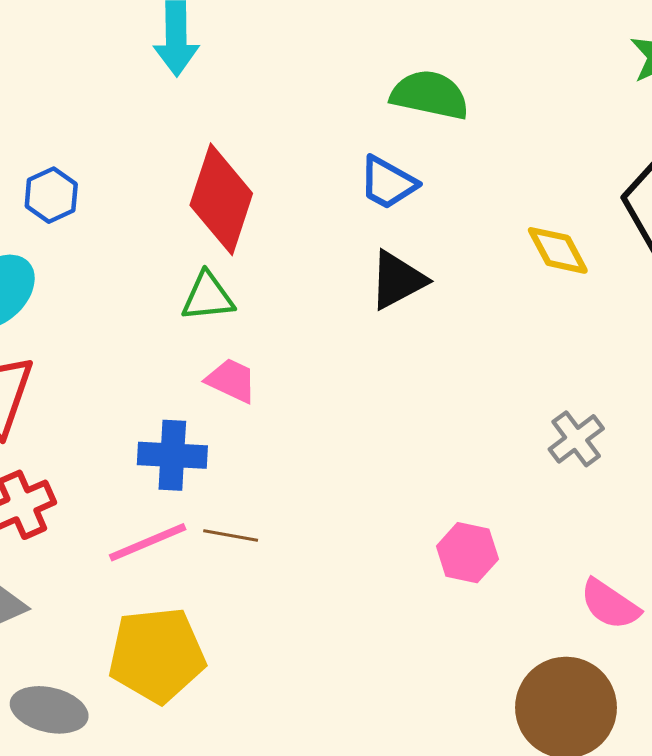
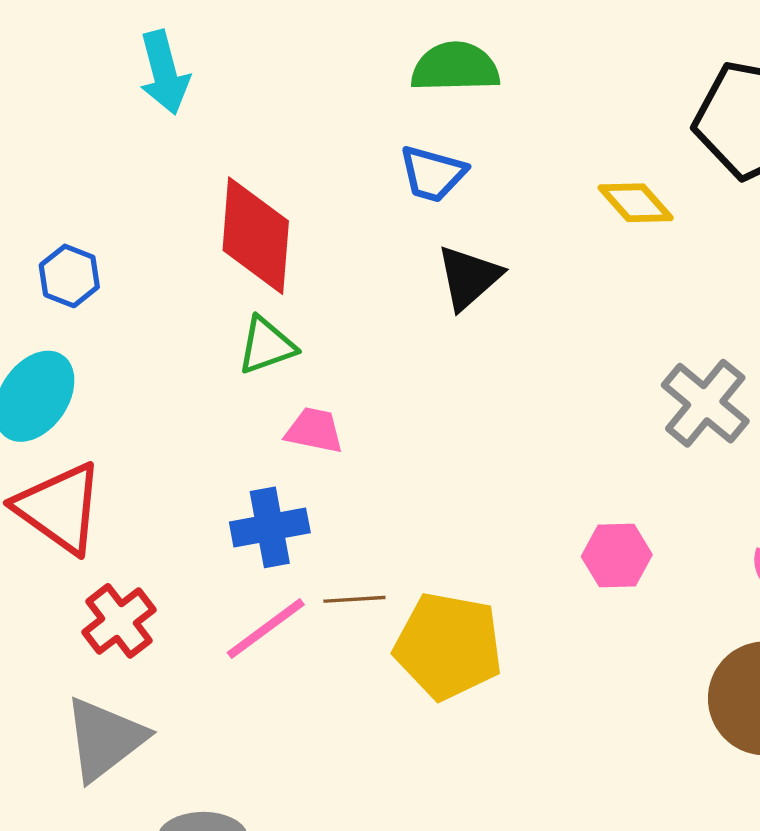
gray cross: (576, 439) -> (705, 403), size x1.4
yellow pentagon: (157, 655) -> (448, 646), moved, turned 30

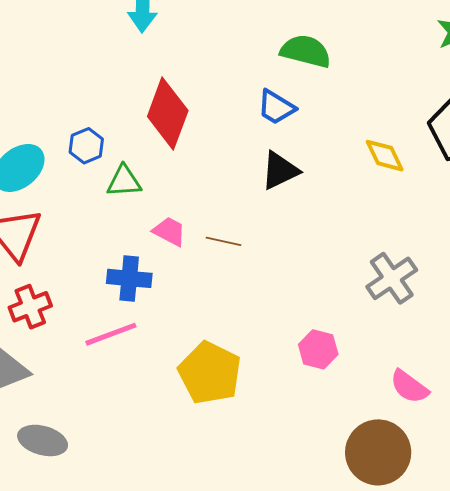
blue hexagon: (69, 276) -> (86, 146), moved
green triangle: (266, 346) -> (124, 181), moved
brown line: (354, 599) -> (224, 241), moved

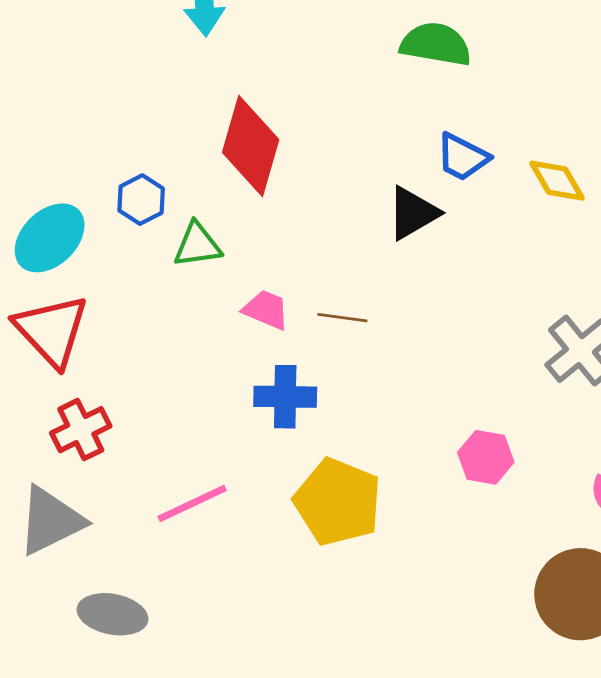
blue trapezoid: (276, 107) -> (462, 157), moved
blue cross: (129, 278) -> (285, 397), moved
pink line: (111, 334) -> (192, 503), moved

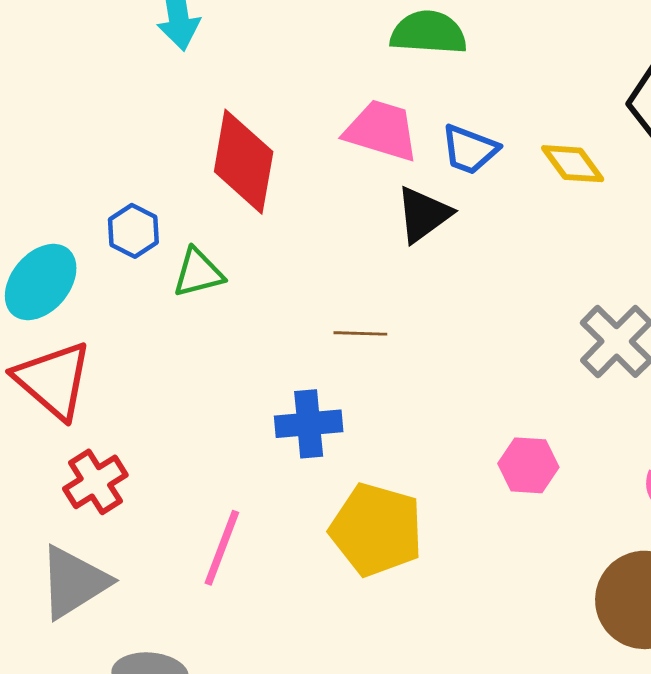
pink trapezoid: (266, 310) -> (381, 130), moved, size x1.5
pink line: (192, 503) -> (222, 548), turned -38

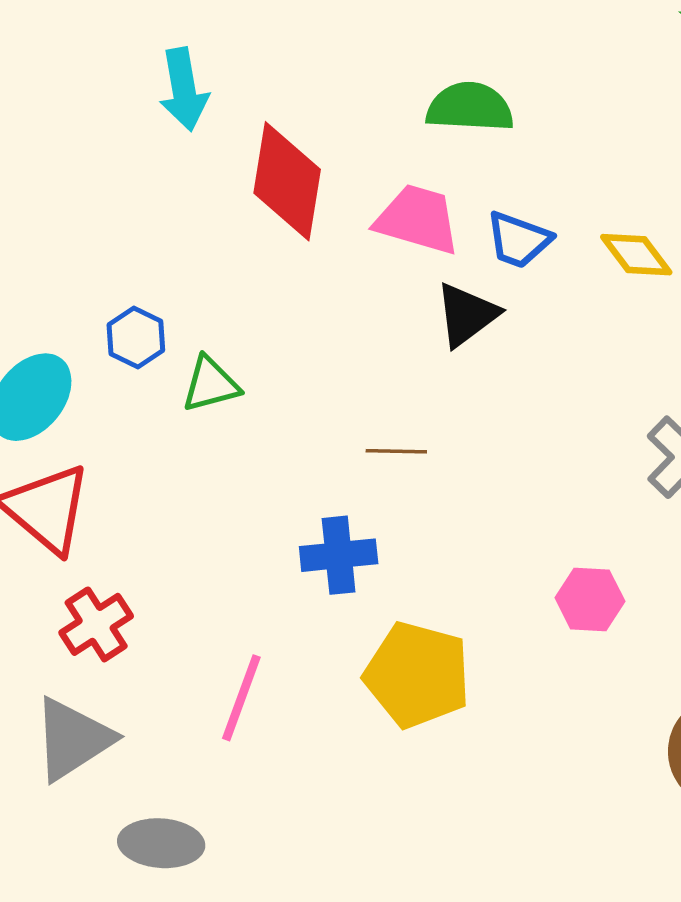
red diamond: (244, 162) -> (287, 181), moved

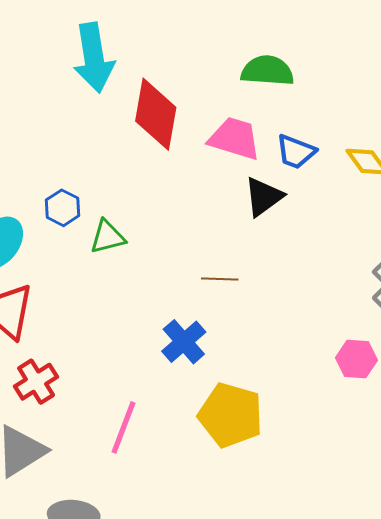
cyan arrow: (184, 89) -> (94, 58), size x1.4
blue cross: (339, 555) -> (184, 342), turned -36
pink hexagon: (590, 600) -> (356, 359), moved

